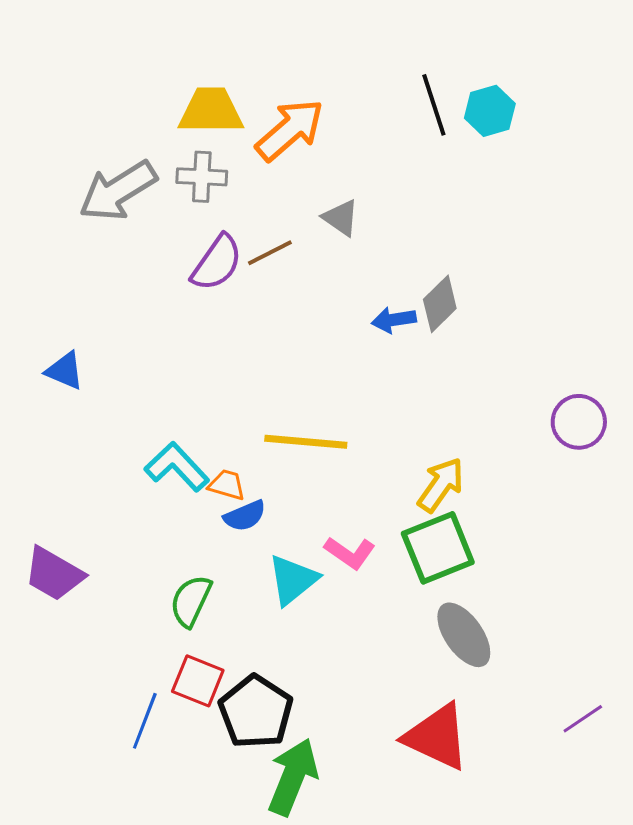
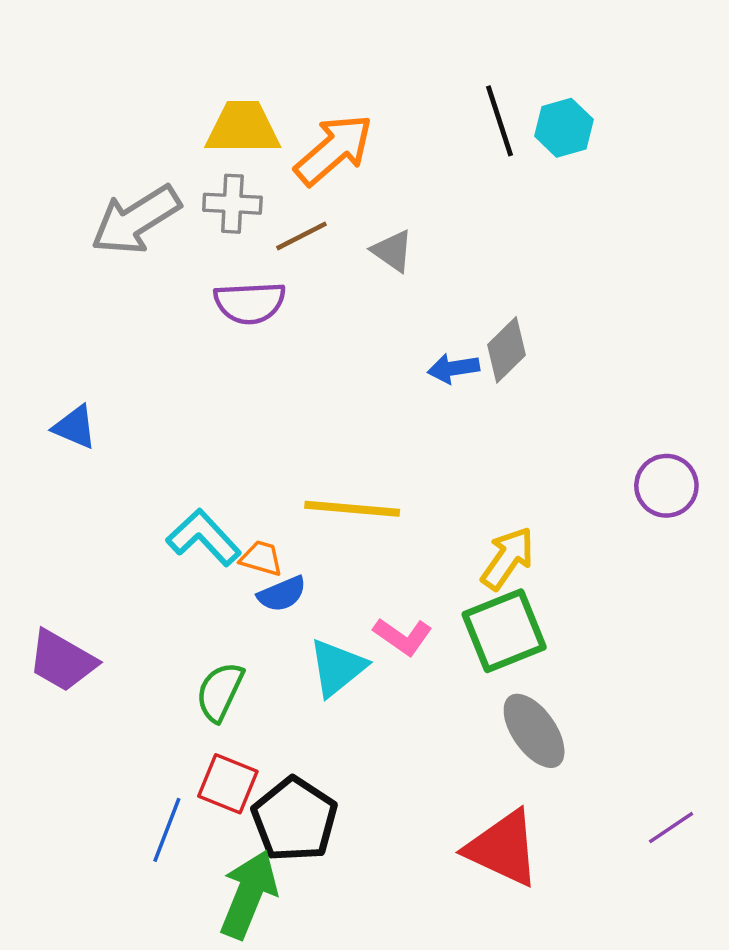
brown line: (270, 253) -> (302, 236), moved
purple semicircle: (217, 263) -> (250, 303), turned 52
green arrow: (293, 777) -> (249, 894), moved

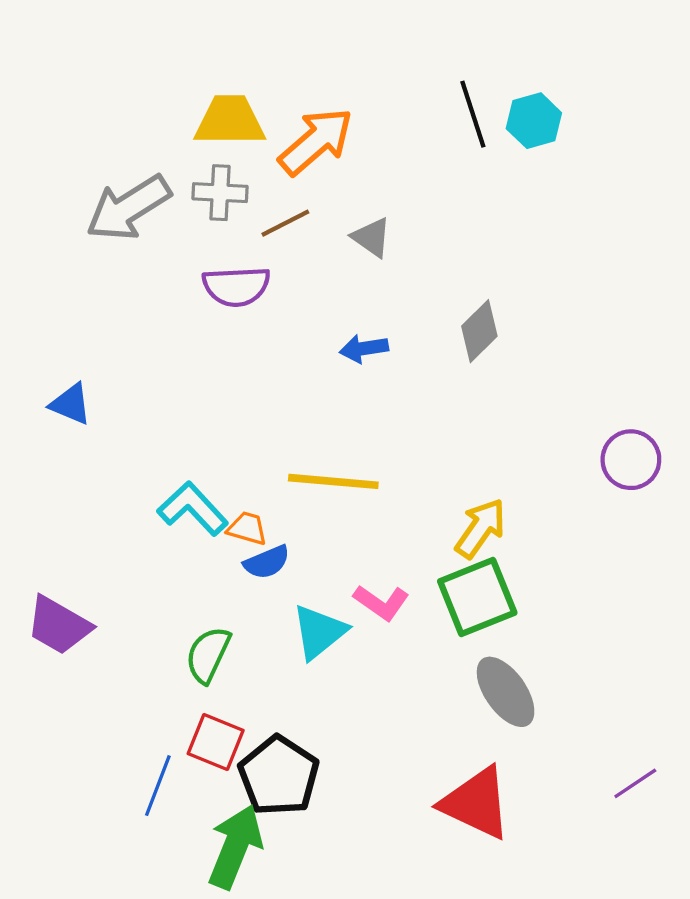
blue arrow: (453, 368) -> (364, 348), moved

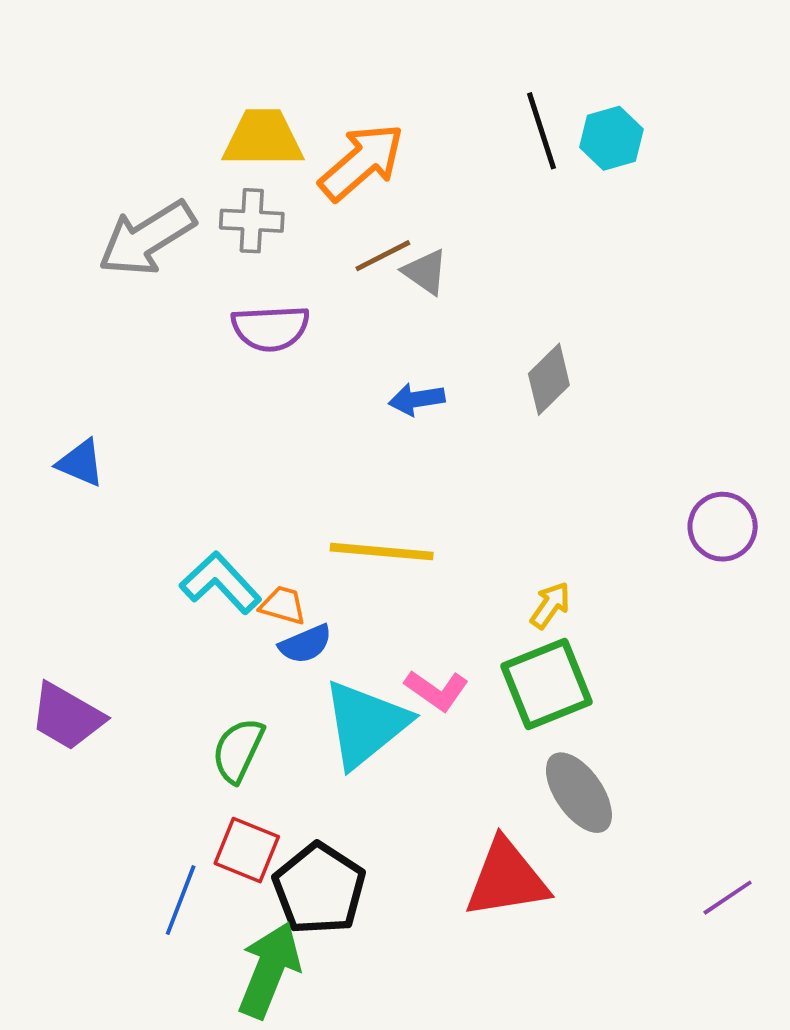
brown line: (285, 223) -> (383, 256), moved
yellow arrow: (480, 528) -> (550, 605), size x0.7
cyan triangle: (319, 632) -> (365, 724), size x1.4
red triangle: (476, 803) -> (507, 879), moved, turned -34

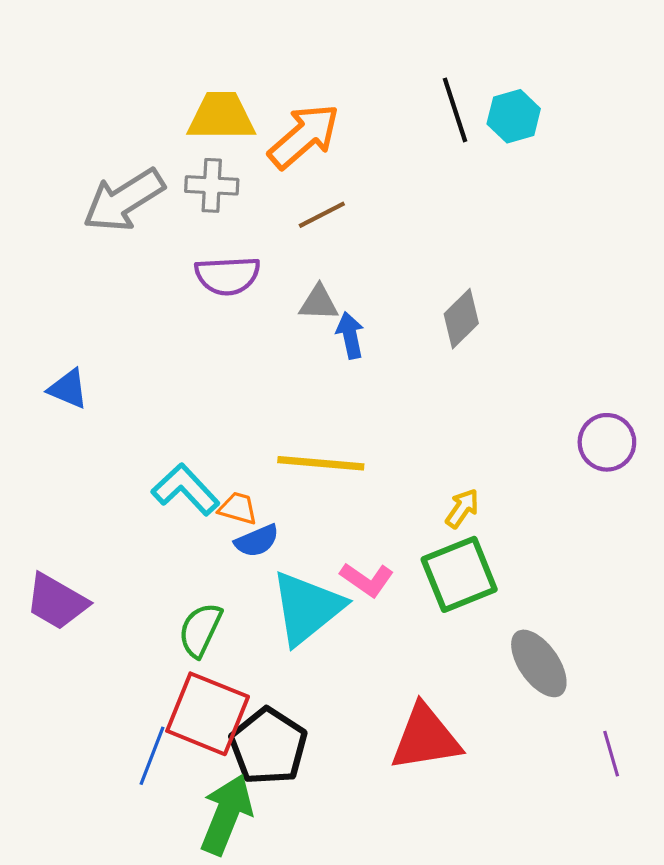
gray triangle: (425, 272) -> (319, 303), moved, turned -33
blue arrow: (417, 399) -> (350, 335), turned 87
gray ellipse: (579, 793) -> (539, 663), moved
red square: (247, 850) -> (208, 714), size x1.5
purple line: (728, 898) -> (611, 754), turned -72

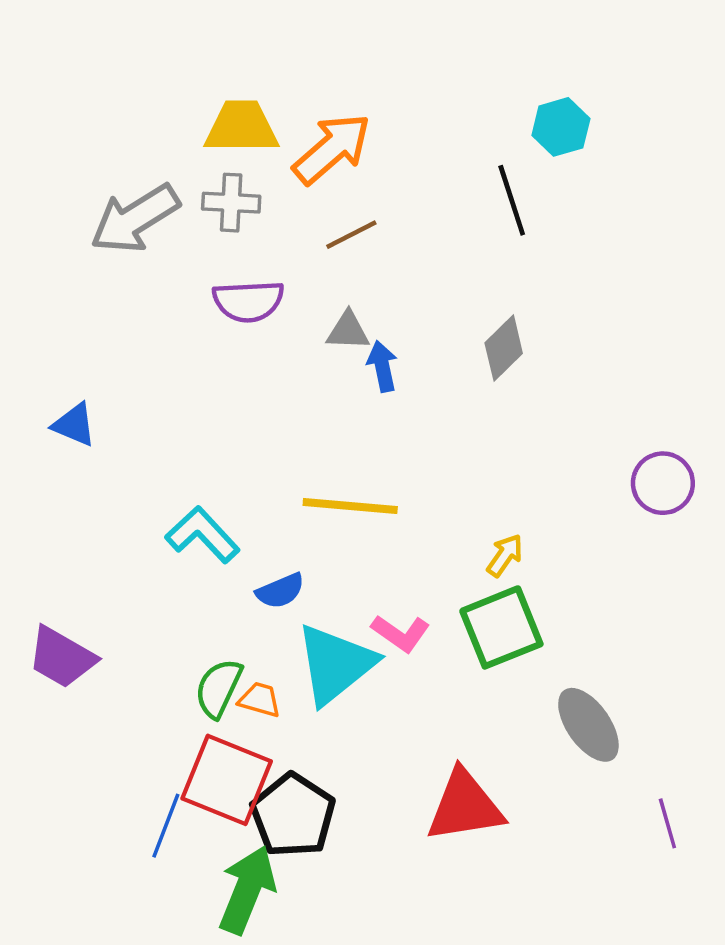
black line: (455, 110) -> (512, 200), moved
orange trapezoid: (238, 508) -> (260, 700), moved

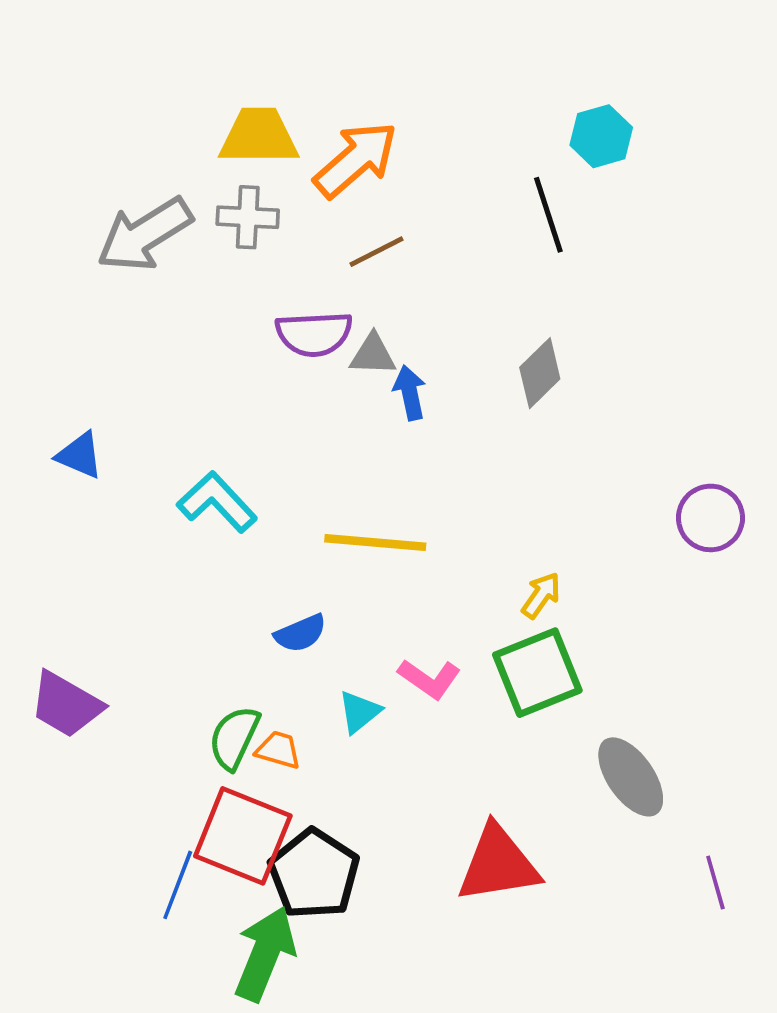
purple semicircle: (248, 301) -> (314, 334), moved
cyan L-shape: (203, 535) -> (217, 502), moved
cyan triangle: (335, 664) -> (359, 712), size x0.5

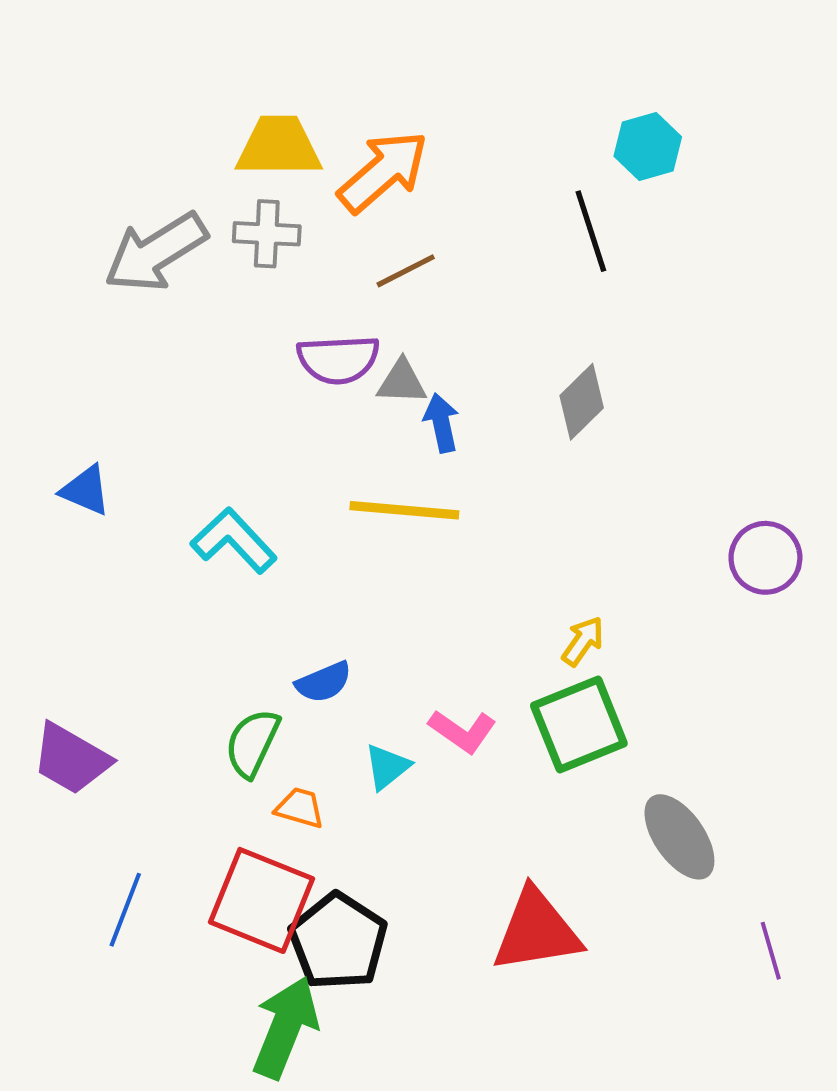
yellow line: (375, 542) -> (404, 510), moved
green semicircle: (234, 738) -> (252, 743), moved
blue line: (178, 885) -> (125, 910), moved

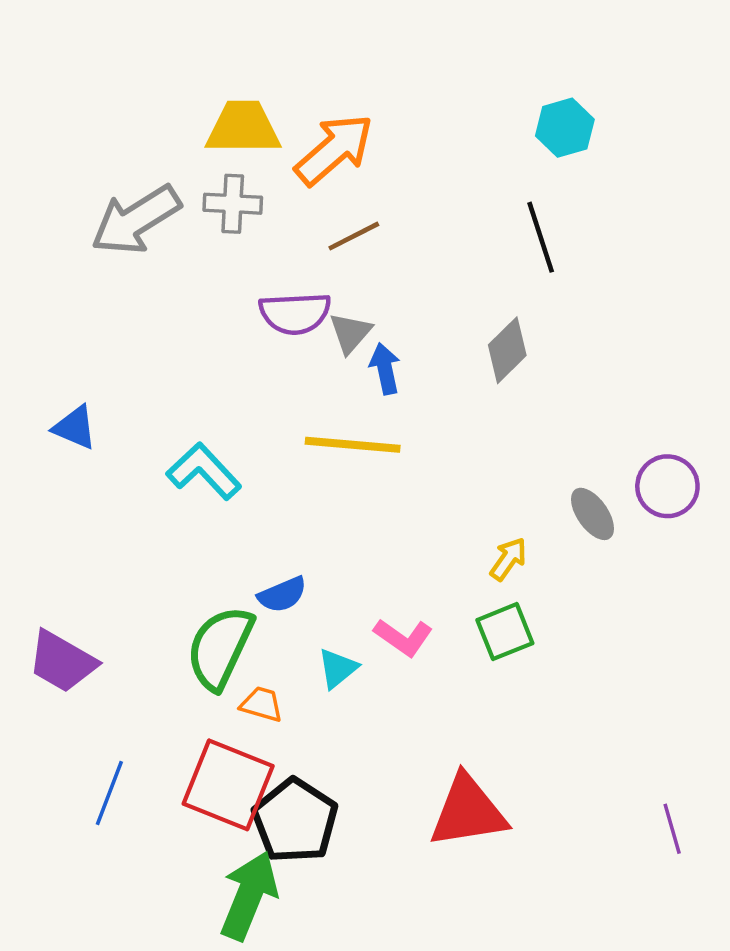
black line: (591, 231) -> (541, 237), moved
gray triangle: (402, 382) -> (350, 333), turned -51
green square: (579, 724) -> (505, 632), size x0.7
green semicircle: (252, 743) -> (220, 648), size x1.4
gray ellipse: (679, 837) -> (593, 514), moved, size x0.7

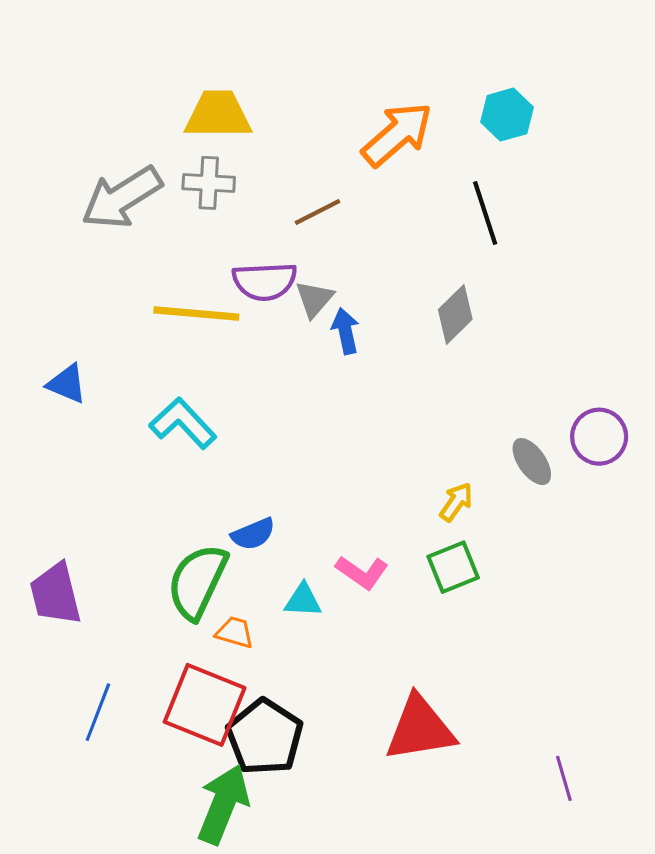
orange arrow: (334, 150) -> (397, 134), moved
yellow line: (353, 445) -> (196, 313), moved
purple trapezoid: (62, 662) -> (55, 594), turned 46
cyan triangle: (338, 668) -> (303, 600), turned 42
purple line: (672, 829) -> (564, 778), moved

